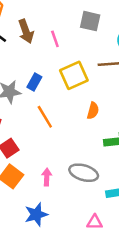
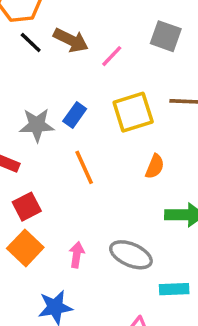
brown arrow: (26, 31) -> (71, 40), turned -50
pink line: (55, 39) -> (112, 56), turned 56

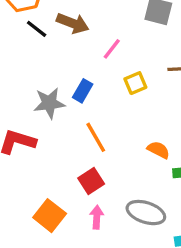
pink line: (112, 56) -> (112, 49), moved
yellow square: (133, 112) -> (135, 83), size x0.6
orange semicircle: (155, 166) -> (158, 150), moved, turned -80
red square: (27, 207) -> (91, 181), moved

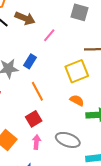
yellow square: (135, 83) -> (77, 71), moved, size x1.6

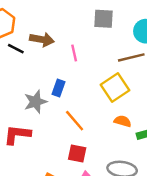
pink line: (49, 35) -> (74, 53), turned -40
red square: (34, 119) -> (77, 154), turned -35

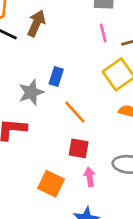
brown arrow: (42, 39) -> (36, 23), turned -75
pink line: (74, 53) -> (103, 33), moved

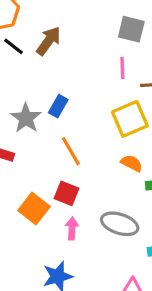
gray star: (31, 92) -> (26, 118), turned -30
orange square: (51, 184) -> (34, 209), moved

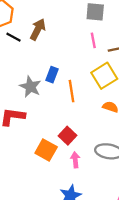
orange line: (71, 151) -> (72, 91), moved, turned 30
red square: (67, 193) -> (67, 136), turned 30

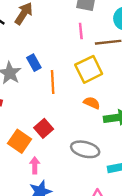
blue rectangle: (52, 75) -> (34, 63), turned -56
pink arrow: (75, 160) -> (35, 165), moved

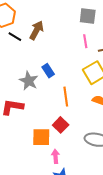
orange line: (53, 82) -> (66, 97), moved
orange square: (20, 141) -> (41, 137), turned -30

